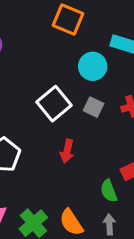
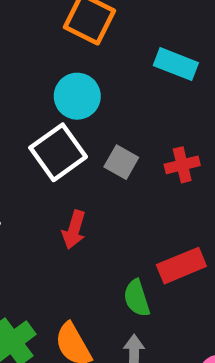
cyan circle: (93, 66) -> (77, 96), moved

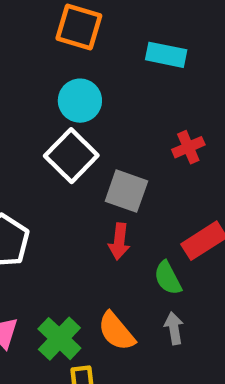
gray square: (121, 162) -> (126, 191), moved, size x1.4
red arrow: (74, 230) -> (119, 241), moved

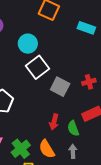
cyan circle: (80, 101) -> (28, 44), moved
red cross: (188, 147) -> (89, 82), moved
red arrow: (119, 241) -> (54, 122), moved

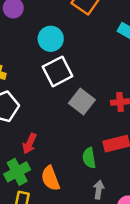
red arrow: (54, 122) -> (29, 143), moved
gray arrow: (73, 151) -> (99, 190), moved

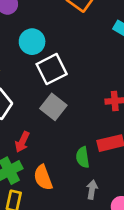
cyan circle: (51, 39) -> (32, 42), moved
gray square: (82, 101) -> (53, 107), moved

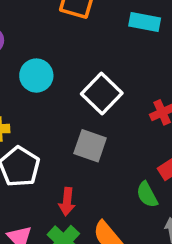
white square: (52, 69) -> (102, 94), moved

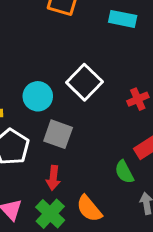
cyan circle: (36, 76) -> (38, 96), moved
gray square: (90, 146) -> (58, 134), moved

